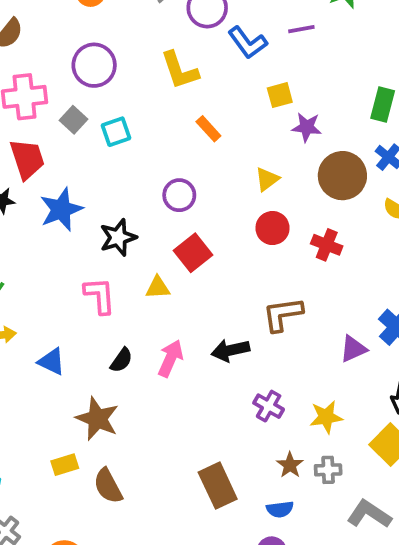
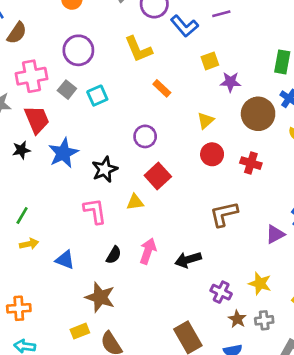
black arrow: (230, 350) -> (188, 260), moved
purple cross: (269, 406) -> (221, 292), moved
yellow star: (326, 417) -> (260, 283), turned 30

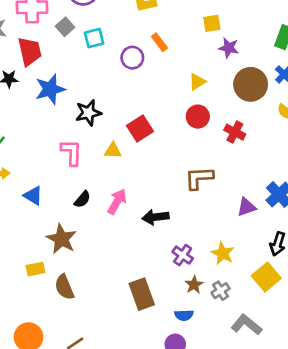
purple circle: (145, 136) -> (132, 58), moved
gray cross: (264, 320) -> (221, 291), turned -36

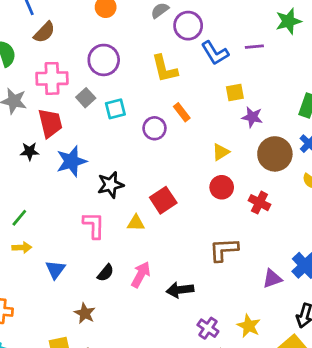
blue triangle: (33, 196) -> (55, 270), turned 35
brown star: (61, 239) -> (85, 313), size x0.7

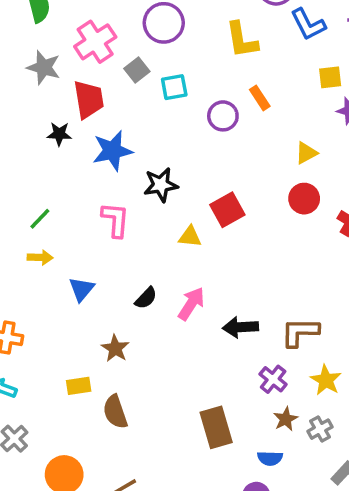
pink cross: (52, 78) -> (95, 42), turned -36
pink L-shape: (94, 225) -> (116, 220), moved
brown L-shape: (224, 250) -> (300, 332), moved

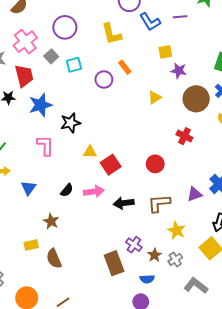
red circle: (304, 199) -> (155, 164), moved
red square: (227, 210) -> (111, 165), moved
pink arrow: (191, 304) -> (94, 191), turned 54
purple cross: (273, 379) -> (134, 245), moved

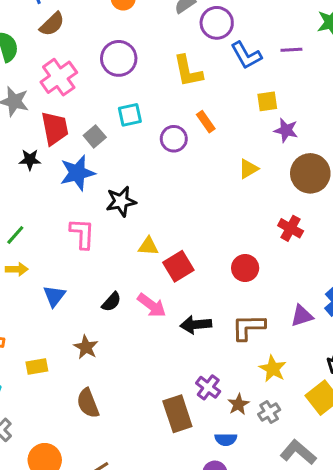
gray square: (51, 56) -> (95, 136), moved
pink arrow: (94, 191) -> (152, 305), turned 42
yellow rectangle: (31, 245) -> (37, 367), moved

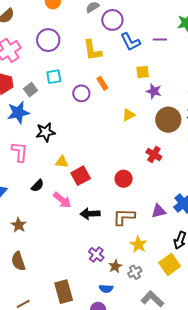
black semicircle: (111, 302) -> (37, 186), moved
brown rectangle: (177, 414) -> (64, 292), moved

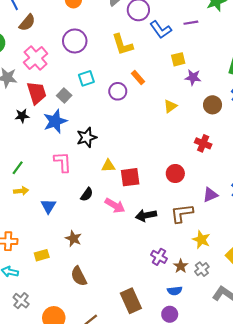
brown circle: (168, 120) -> (213, 105), size x0.7
red square: (81, 176) -> (130, 177), turned 30
purple triangle: (159, 211) -> (210, 195), moved

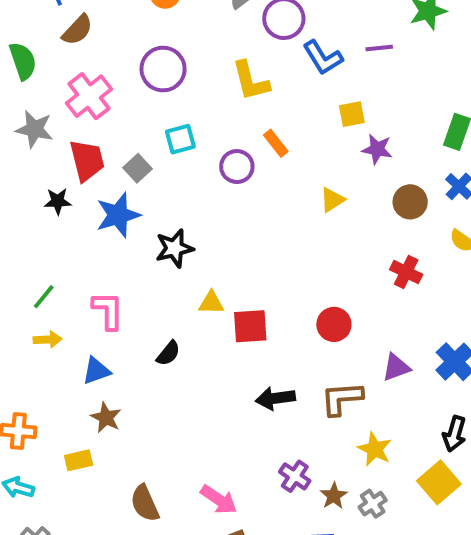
red cross: (203, 143) -> (406, 272), moved
pink L-shape: (63, 162) -> (108, 310), moved
blue triangle: (48, 206) -> (96, 371), turned 35
pink arrow: (115, 206) -> (219, 500), moved
brown star: (73, 239) -> (106, 418), moved

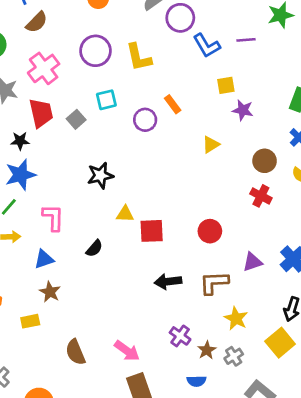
yellow L-shape: (251, 81) -> (139, 57), moved
brown circle: (410, 202) -> (265, 161), moved
blue star: (118, 215) -> (20, 175), moved

